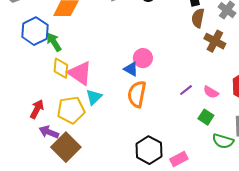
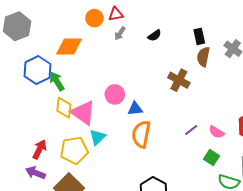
brown cross: (215, 41) -> (179, 80), moved
pink circle: (143, 58) -> (115, 94), moved
blue triangle: (131, 69) -> (135, 109), turned -35
purple arrow: (49, 132) -> (35, 173), moved

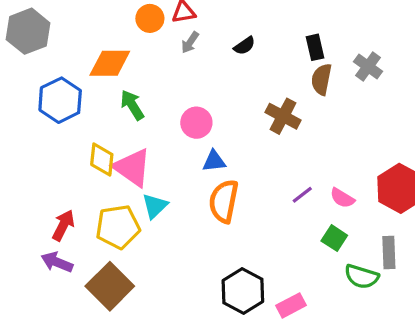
green arrow: (57, 81) -> (132, 105), moved
pink circle: (115, 94) -> (196, 123), moved

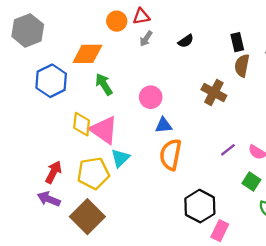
black hexagon: (243, 291) -> (200, 206), moved
pink rectangle: (291, 305) -> (220, 231), turned -36

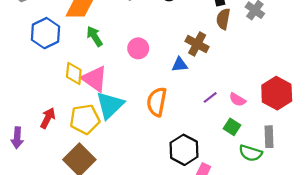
blue triangle: (164, 125) -> (180, 65), moved
cyan triangle: (120, 158) -> (110, 105), size x1.6
purple arrow: (49, 199) -> (17, 138), moved, turned -108

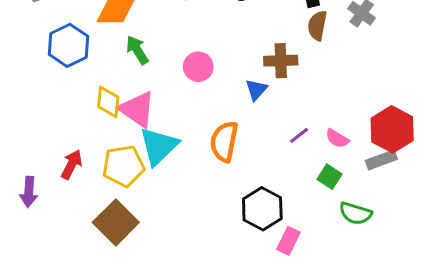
brown cross: (197, 44) -> (281, 61), turned -30
blue triangle: (180, 65) -> (256, 90), turned -42
gray rectangle: (269, 137) -> (381, 160), moved, turned 72

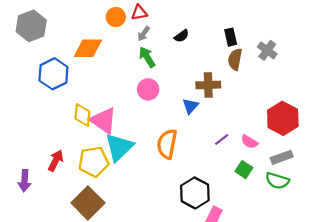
green arrow: (137, 50) -> (147, 57), moved
red hexagon: (392, 129) -> (283, 118), moved
green semicircle: (356, 213) -> (277, 181), moved

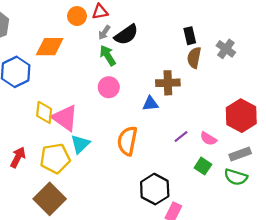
black semicircle: (182, 36) -> (126, 35), moved, size x1.6
blue triangle: (190, 106) -> (150, 104), turned 42
cyan triangle: (119, 147) -> (80, 144), size x0.7

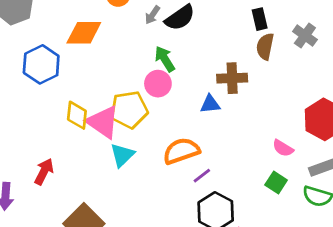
green arrow: (108, 55) -> (165, 59), moved
purple line: (181, 136) -> (202, 176), moved
orange semicircle: (127, 141) -> (181, 151), turned 60
yellow pentagon: (55, 158) -> (129, 110), moved

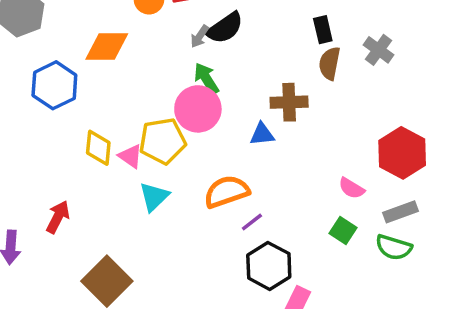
gray arrow: (152, 15) -> (200, 36), moved
pink circle: (158, 84) -> (198, 109), size x1.4
pink triangle: (103, 122) -> (130, 156), size x0.6

